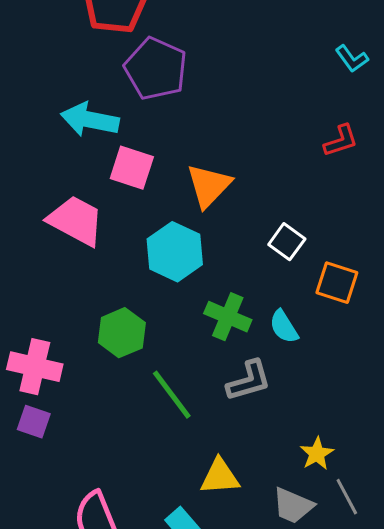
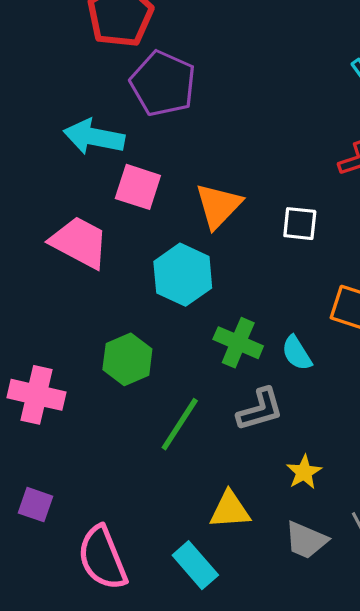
white square: (287, 242) -> (300, 224), moved, turned -30
green line: (172, 395) -> (180, 424), turned 70
purple square: (34, 422) -> (36, 505), moved
yellow star: (317, 454) -> (304, 472), moved

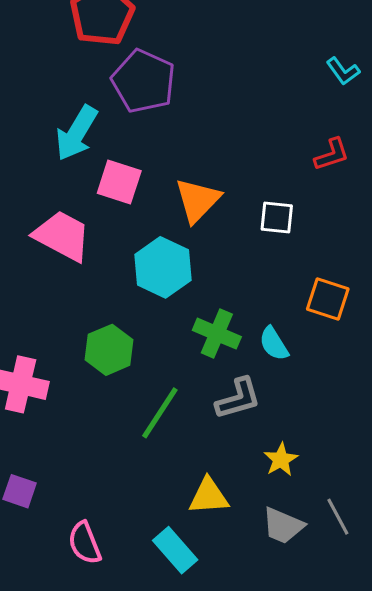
cyan arrow: (94, 137) -> (76, 133), turned -70
pink semicircle: (102, 558) -> (85, 543), size x0.7

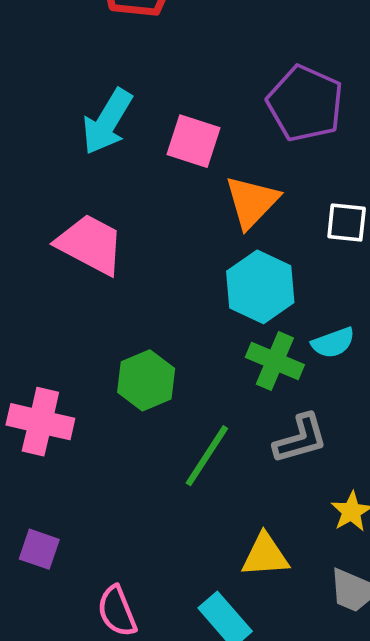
purple pentagon: (144, 81) -> (305, 103), moved
pink square: (119, 182) -> (194, 141), moved
cyan hexagon: (163, 267) -> (260, 287), moved
cyan semicircle: (274, 344) -> (333, 343), moved, turned -78

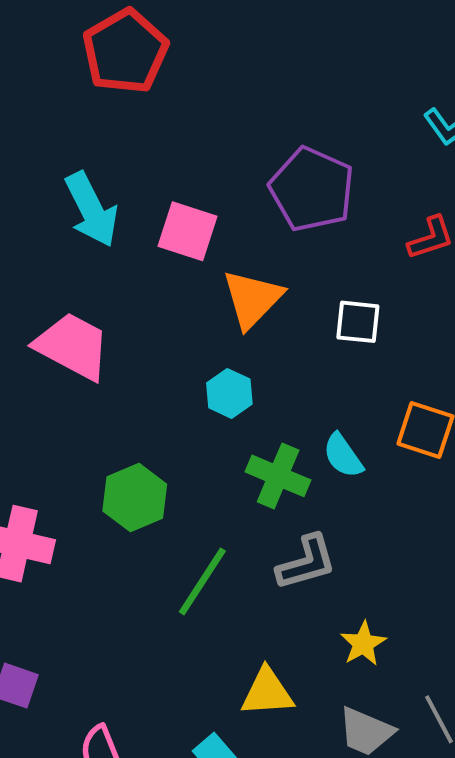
cyan arrow: (107, 122) -> (91, 210), turned -58
cyan hexagon: (260, 287) -> (229, 393), moved, size x0.6
cyan semicircle: (333, 343) -> (343, 456), turned 75

